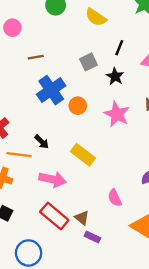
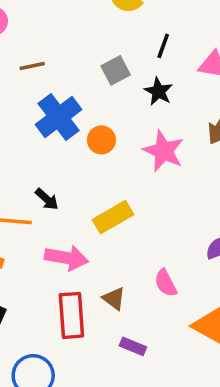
yellow rectangle: (83, 155) -> (113, 217), turned -65
red rectangle: (54, 216) -> (71, 315), turned 48
brown triangle: (82, 218) -> (114, 299), moved

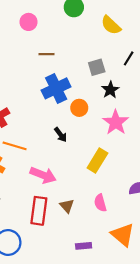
black star: (158, 91) -> (110, 90), moved
black arrow: (47, 199) -> (60, 135), moved
yellow rectangle: (113, 217) -> (97, 161), moved, turned -40
purple rectangle: (133, 346) -> (84, 246), moved, turned -40

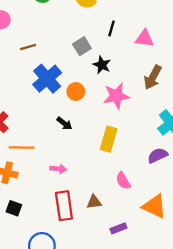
pink star: (116, 122) -> (116, 96), turned -30
pink arrow: (43, 175) -> (58, 169), size x0.6
brown triangle: (67, 206) -> (94, 202), moved, turned -40

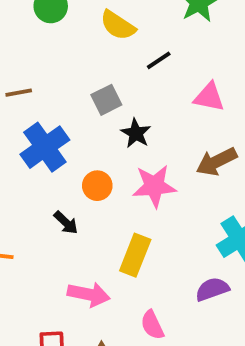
black line: (111, 28) -> (159, 60), moved, turned 35
brown arrow: (153, 77) -> (216, 162), turned 30
orange circle: (76, 92) -> (97, 186), moved
pink arrow: (58, 169) -> (89, 294), moved, size x1.5

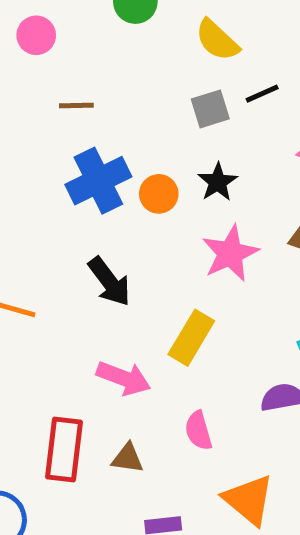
gray square: (106, 100) -> (210, 109), moved
orange circle: (97, 186) -> (159, 194), moved
pink star: (154, 186) -> (230, 253), turned -30
black arrow: (66, 223) -> (109, 282), size x1.5

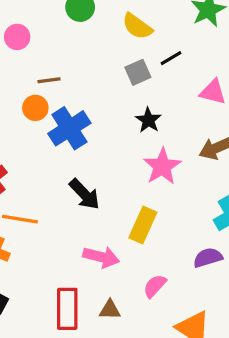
orange circle: (159, 194) -> (35, 108), moved
pink semicircle: (198, 431) -> (155, 286), turned 65

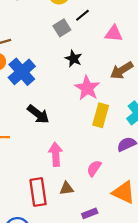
yellow rectangle: (143, 225) -> (101, 115), moved
pink arrow: (101, 257) -> (56, 154), turned -100

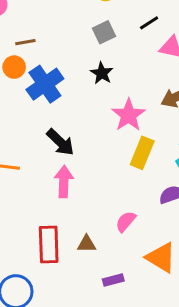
black line: (82, 15) -> (149, 23), moved
black star: (73, 59) -> (102, 73), moved
pink arrow: (56, 154) -> (64, 182), moved

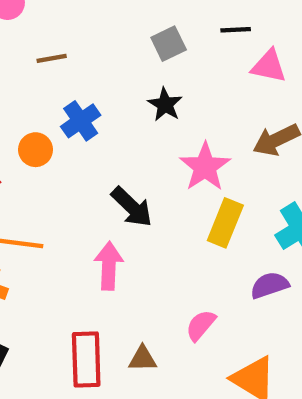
black line: (149, 23) -> (236, 30), turned 30
orange circle: (14, 67) -> (36, 150), moved
blue cross: (45, 84) -> (81, 121), size x0.7
black arrow: (60, 142) -> (132, 207), moved

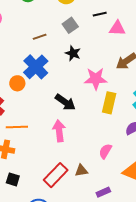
brown line: (52, 58) -> (40, 37), moved
blue cross: (81, 121) -> (36, 67), size x1.4
pink star: (205, 167) -> (96, 79), turned -30
red rectangle: (86, 359) -> (56, 175), turned 55

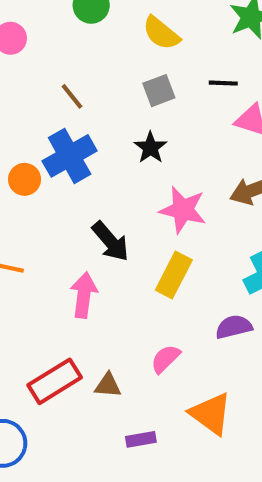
brown line: (40, 37) -> (72, 96), moved, turned 56
yellow rectangle: (109, 103) -> (174, 275), moved

